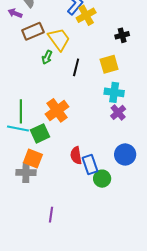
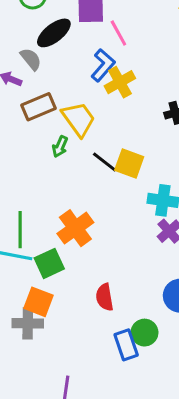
yellow square: (109, 64) -> (129, 164), moved, turned 36
black line: (76, 67) -> (105, 162), turned -66
blue rectangle: (90, 165) -> (126, 345), moved

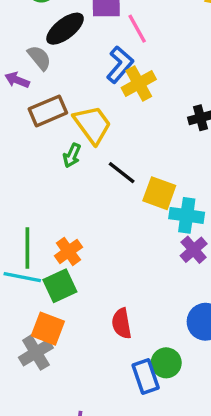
yellow square: (129, 164) -> (159, 193), moved
orange cross: (75, 228) -> (68, 251), moved, size x0.7
gray cross: (28, 323) -> (36, 353), turned -32

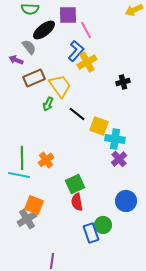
green square: (60, 286) -> (75, 184), moved

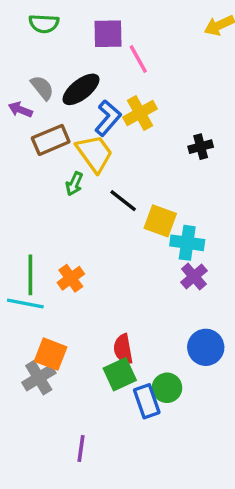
black ellipse: (44, 30) -> (81, 89), moved
blue L-shape: (76, 51) -> (108, 118), moved
green square: (75, 184) -> (120, 374), moved

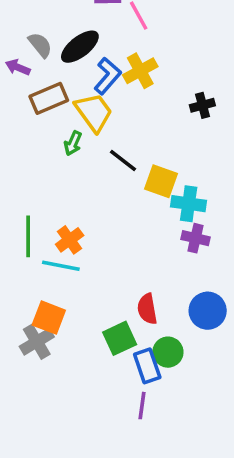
purple cross: (194, 277) -> (196, 238), turned -36
cyan line: (25, 303) -> (61, 266), moved
red semicircle: (123, 349) -> (147, 309), moved
purple line: (81, 448) -> (142, 406), moved

